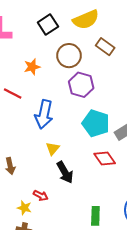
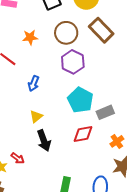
brown rectangle: (105, 47) -> (101, 30), size x1.4
blue arrow: (44, 114) -> (34, 83), size x0.6
red diamond: (105, 158) -> (83, 134), turned -75

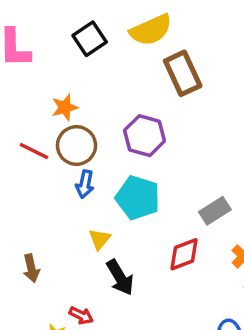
brown rectangle: (101, 30) -> (183, 73), turned 30
brown circle: (66, 33) -> (77, 146), moved
cyan pentagon: (80, 100) -> (138, 198), moved

